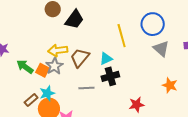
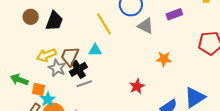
cyan triangle: (106, 59) -> (95, 50), turned 40
gray star: (54, 66) -> (57, 68), moved
orange square: (43, 70) -> (39, 89), moved
black cross: (110, 76) -> (78, 69), moved

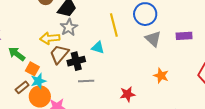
brown trapezoid: (70, 56) -> (59, 54), moved
gray star: (57, 68) -> (69, 27), moved
gray line: (84, 84) -> (86, 81), moved

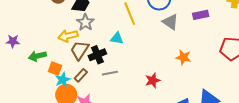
green arrow: (17, 54) -> (37, 56), turned -42
brown rectangle: (22, 87) -> (81, 75), moved

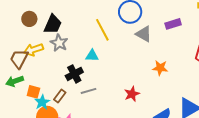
yellow arrow: (68, 36) -> (33, 50), moved
brown trapezoid: (80, 50) -> (19, 59), moved

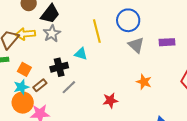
gray line: (89, 91) -> (69, 87), turned -42
orange square: (33, 92) -> (24, 69), moved

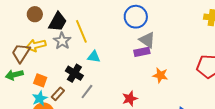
yellow line: (97, 31) -> (81, 31), moved
purple rectangle: (167, 42) -> (142, 52), moved
black cross: (59, 67) -> (74, 73), turned -36

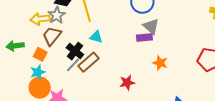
gray star: (62, 41) -> (57, 15), moved
brown trapezoid: (21, 53) -> (52, 36), moved
gray line: (87, 92) -> (73, 65), moved
brown rectangle: (58, 94) -> (89, 62), moved, size x1.5

